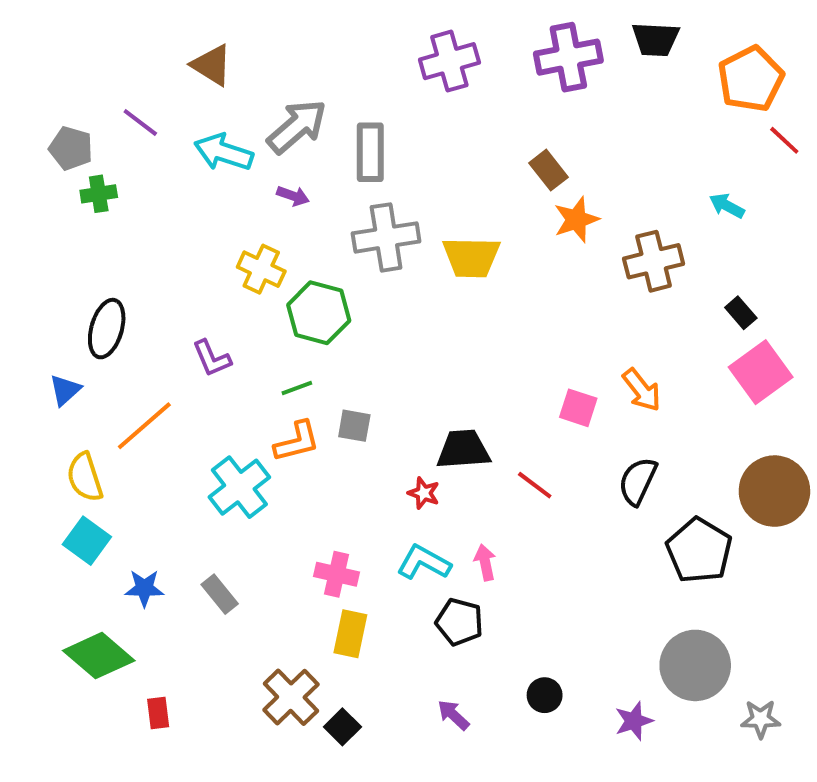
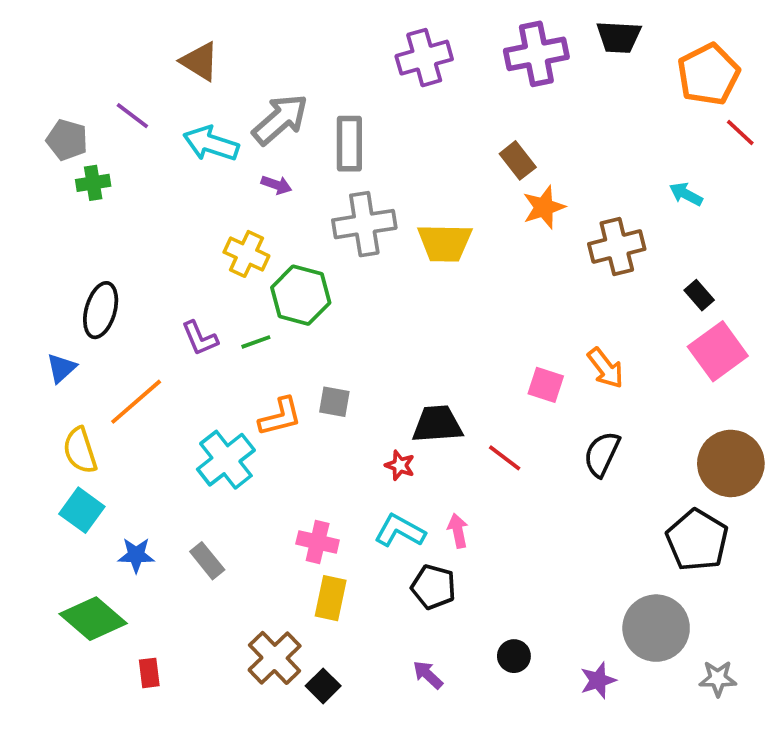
green line: (297, 388) -> (256, 342), moved
black pentagon: (699, 551) -> (697, 540), moved

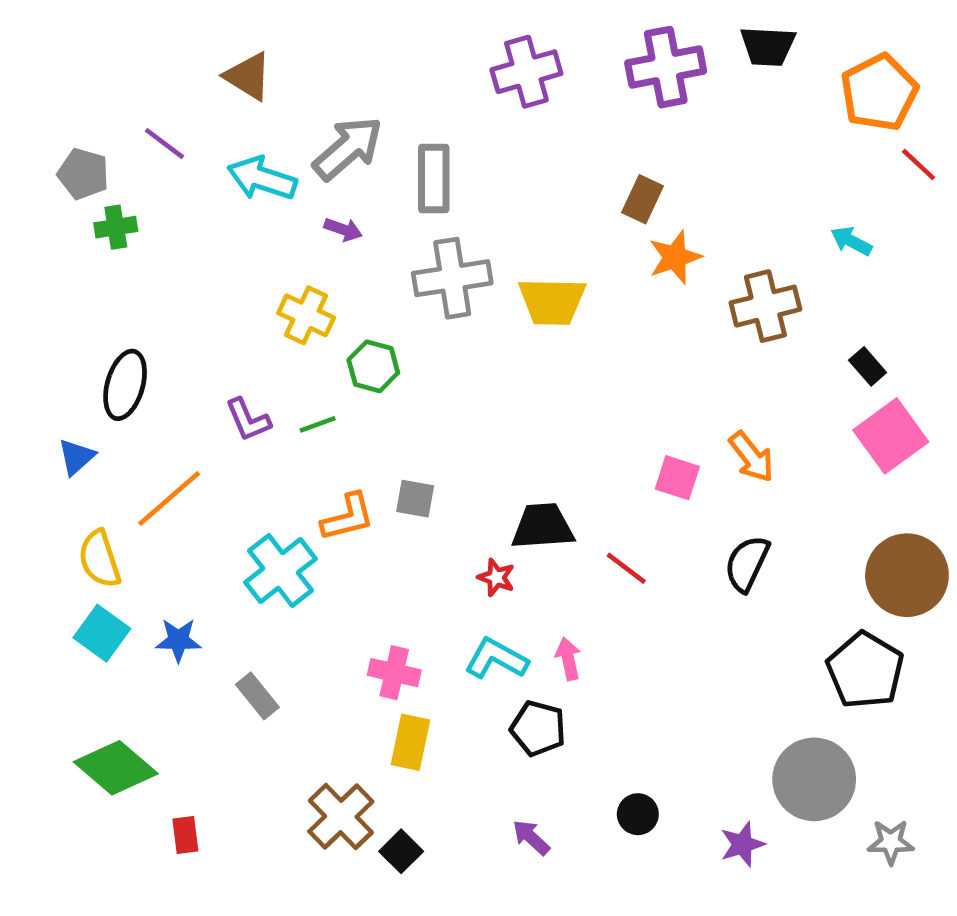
brown rectangle: (518, 160) -> (642, 199), turned 63
green hexagon: (301, 295) -> (373, 366), size x0.7
blue star: (136, 555) -> (178, 640), moved

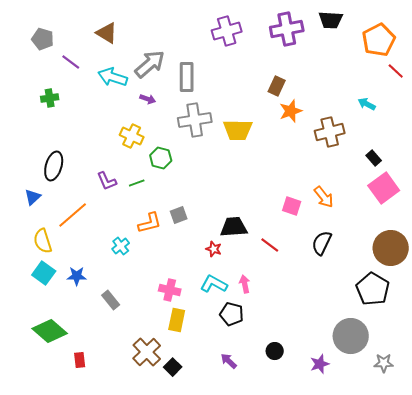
gray pentagon: (83, 174) -> (43, 39), moved
gray square: (415, 499) -> (179, 215), turned -30
cyan cross: (281, 571) -> (121, 246), size x0.6

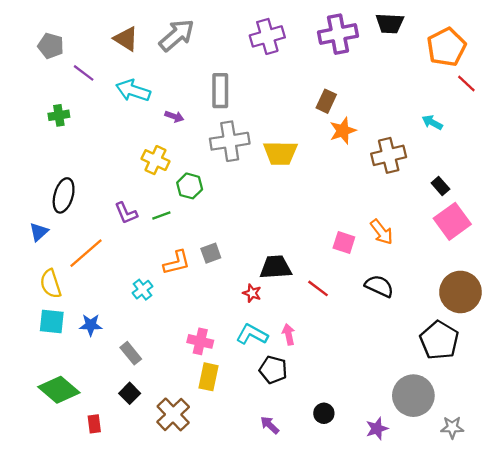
gray arrow: (150, 64) -> (177, 35), moved
black semicircle: (322, 243) -> (379, 286), turned 90
cyan square: (44, 273) -> (52, 321), turned -30
black square: (173, 367) -> (130, 393), moved

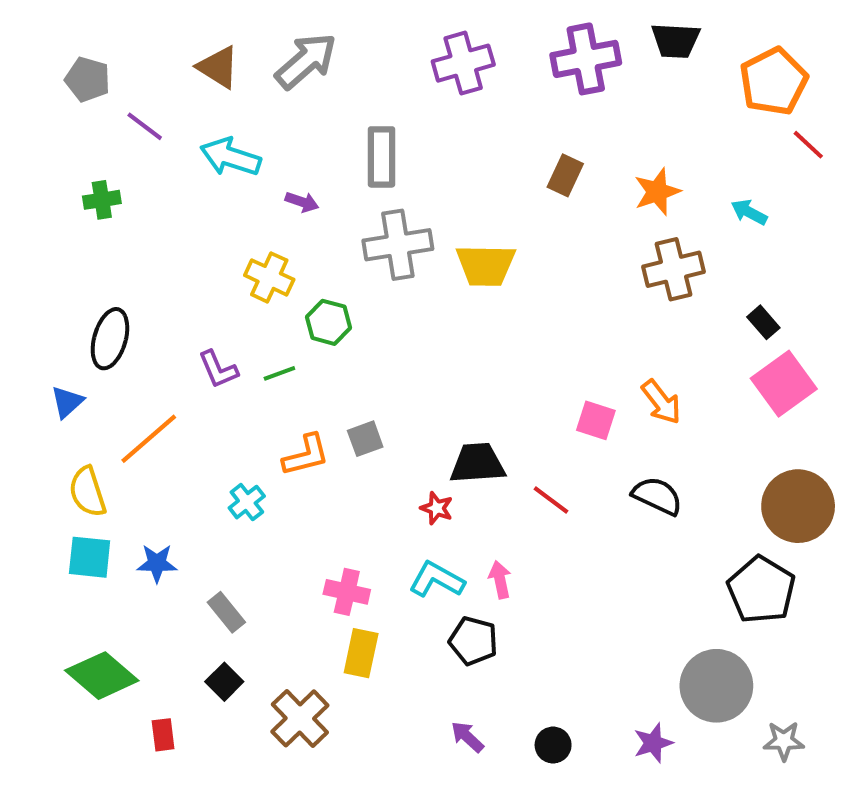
orange star: (343, 131) -> (657, 192), moved
black circle: (324, 413) -> (553, 745), moved

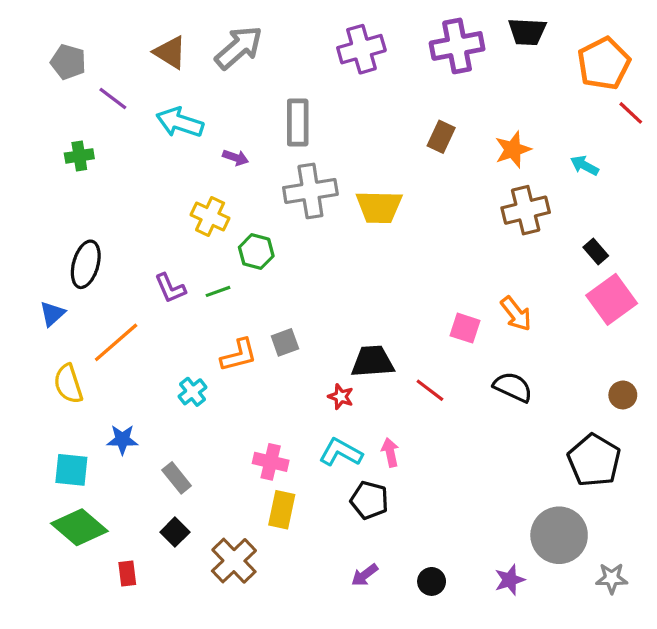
brown circle: (798, 506) -> (623, 395), size x0.5
cyan square: (90, 557) -> (71, 470), moved
purple arrow: (467, 737) -> (365, 575), turned -80

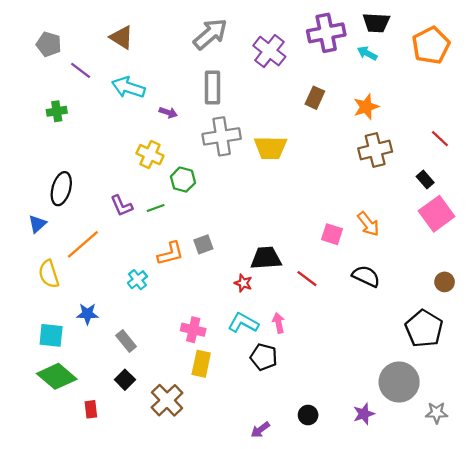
gray arrow: (239, 48) -> (210, 34), moved
purple cross: (361, 49) -> (269, 51), moved, turned -36
red line: (631, 113) -> (440, 139), moved
cyan arrow: (585, 165) -> (367, 53), moved
purple arrow: (365, 575) -> (260, 430), moved

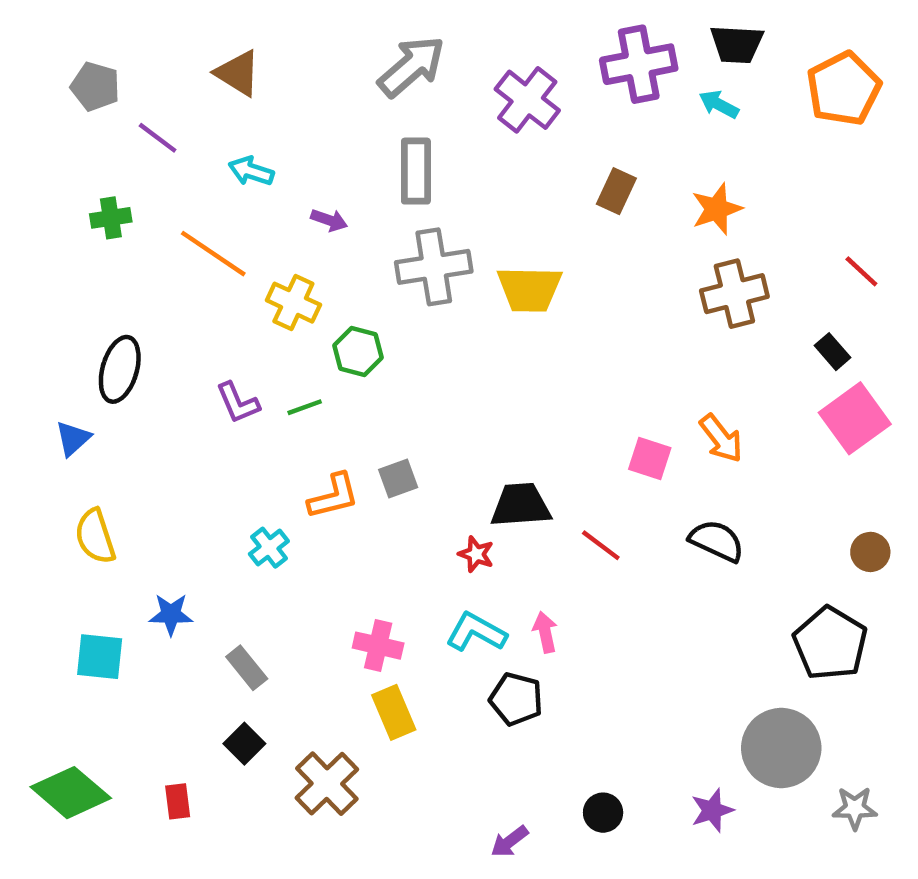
cyan arrow: (128, 87) -> (251, 171), size x0.7
orange line: (83, 244) -> (213, 254), moved, turned 75
yellow rectangle: (201, 364) -> (394, 712), turned -35
green diamond: (57, 376) -> (71, 793), moved

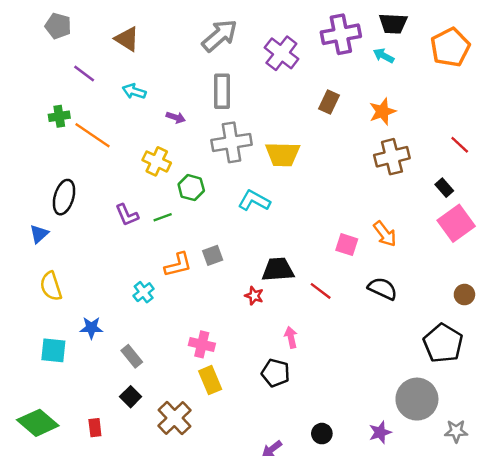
gray pentagon: (95, 86) -> (58, 26), moved
orange line: (213, 254) -> (93, 135), moved
cyan L-shape: (476, 632) -> (254, 201), moved

